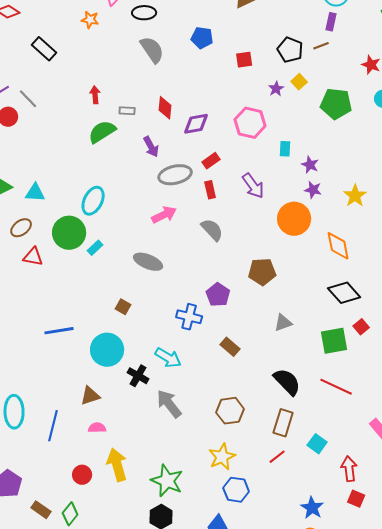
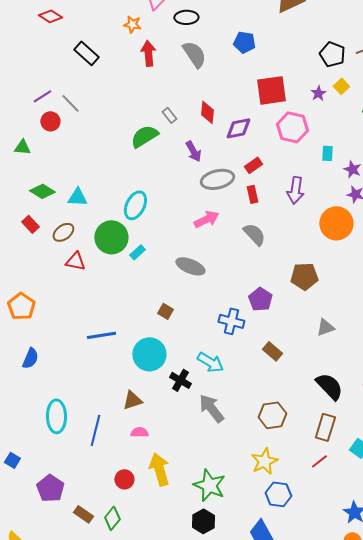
red square: (244, 60) -> (271, 90), moved, size x1.8
red arrow: (95, 95) -> (148, 53), moved, size x1.4
gray rectangle: (127, 111) -> (169, 115), turned 49
purple arrow: (253, 186) -> (295, 190), turned 44

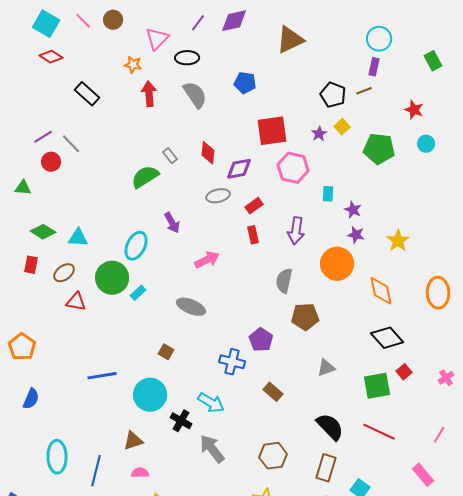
purple arrow: (193, 151) -> (172, 223), moved
gray ellipse: (217, 179) -> (218, 196), moved, size x0.7
red rectangle: (30, 224) -> (31, 265), turned 54
gray semicircle: (254, 234) -> (284, 281), moved, turned -125

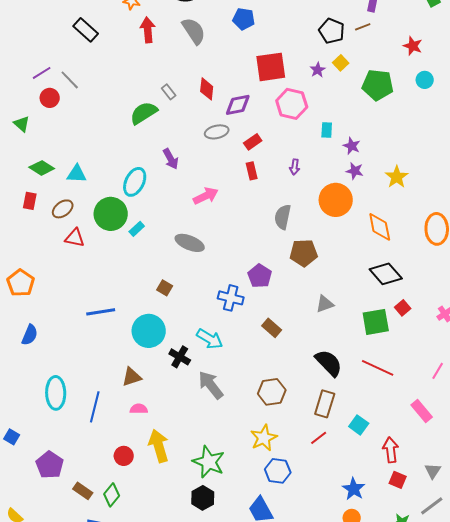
green triangle: (23, 188) -> (22, 124), turned 36
purple arrow: (296, 231) -> (295, 167), size x0.6

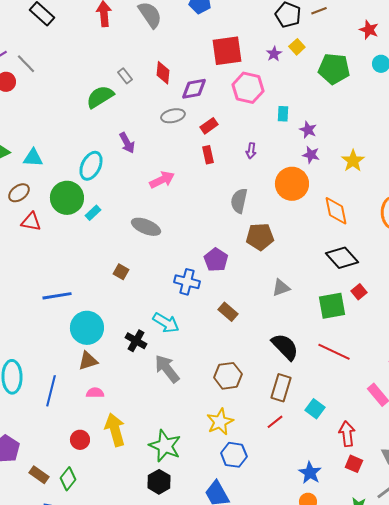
cyan circle: (149, 331) -> (87, 328), moved

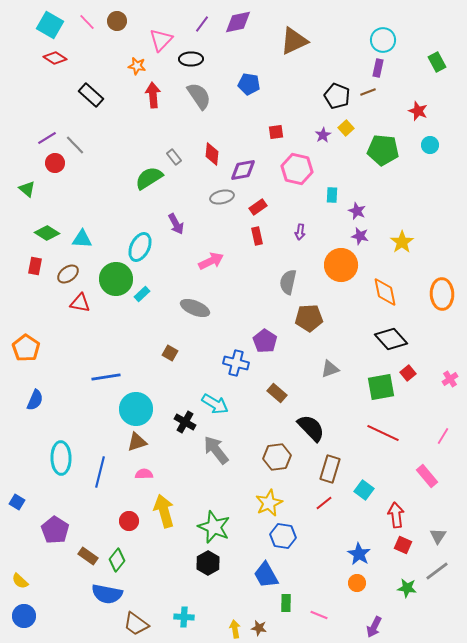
red square: (227, 51) -> (276, 132), size x0.5
black semicircle: (285, 347) -> (311, 428), moved

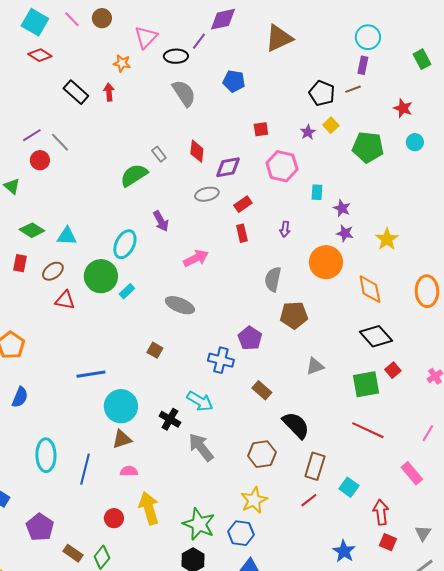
purple line: (202, 24) -> (199, 41), moved
red arrow: (153, 95) -> (109, 92), moved, size x0.7
blue hexagon: (283, 536) -> (241, 533), moved

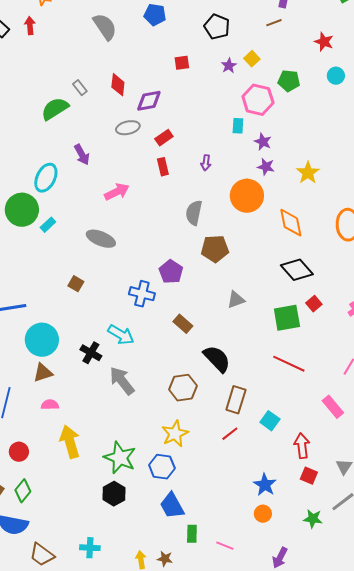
black pentagon: (322, 93) -> (217, 27), moved
green pentagon: (368, 147) -> (289, 81), size x0.7
pink hexagon: (282, 166) -> (258, 100), moved
red circle: (114, 518) -> (19, 452), moved

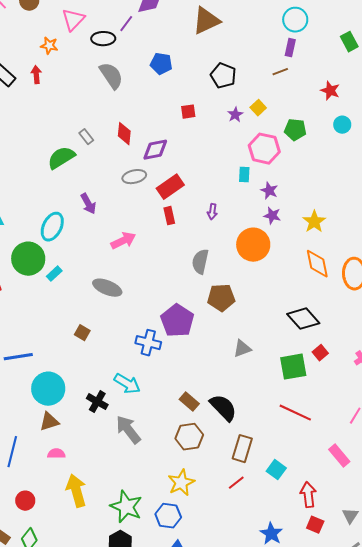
red rectangle: (164, 138) -> (170, 187), size x1.5
orange diamond: (291, 223) -> (317, 264), moved
purple pentagon: (171, 272) -> (177, 321), size x1.4
brown rectangle: (183, 324) -> (189, 402), moved

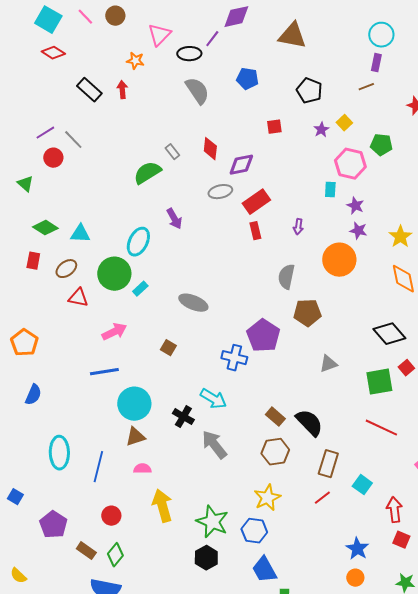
brown triangle: (206, 21) -> (292, 36), turned 36
pink arrow: (123, 241) -> (114, 332), moved

